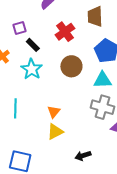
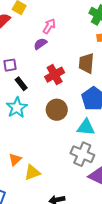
orange triangle: (54, 112) -> (15, 160), moved

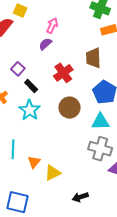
purple square: (10, 65) -> (18, 69), turned -32

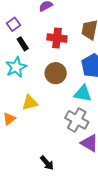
red cross: (63, 73) -> (57, 38), turned 30
yellow triangle: (53, 173) -> (30, 103), moved
black arrow: (80, 197) -> (47, 163), turned -126

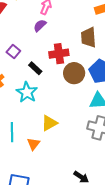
black rectangle: (23, 44) -> (35, 68), moved
brown circle: (56, 73) -> (74, 73), moved

